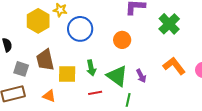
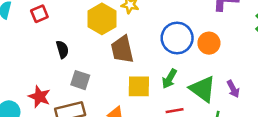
blue circle: (80, 29) -> (177, 38), moved
brown trapezoid: (45, 60) -> (122, 49), moved
green arrow: (91, 68) -> (169, 79), turned 42

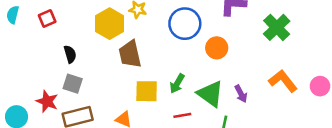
blue circle: (177, 38) -> (185, 24), moved
gray square: (80, 80) -> (73, 84), moved

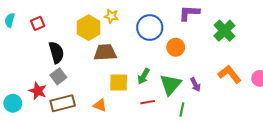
black semicircle: (70, 54) -> (56, 52), size x1.5
brown trapezoid: (130, 54) -> (105, 52), turned 100
gray square: (73, 84) -> (58, 76), turned 35
green triangle: (210, 94) -> (170, 85), turned 35

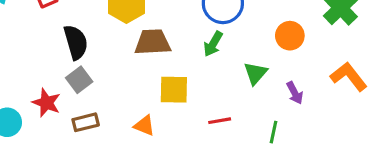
orange circle: (176, 47) -> (290, 36), moved
green arrow: (144, 76) -> (213, 44), moved
green triangle: (170, 85) -> (256, 73), moved, size x0.7
brown rectangle: (63, 103) -> (86, 122), size x0.7

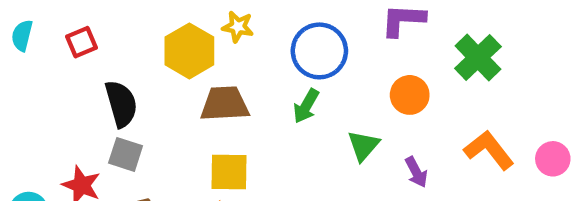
gray square: (79, 80) -> (126, 154), turned -35
yellow square: (174, 90) -> (229, 172), moved

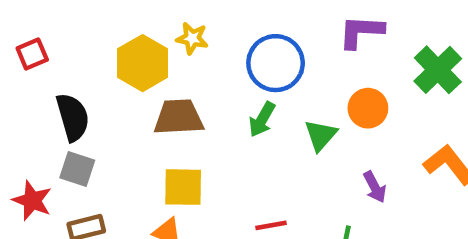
green triangle: (363, 146) -> (321, 135), moved

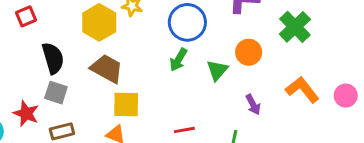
brown trapezoid: (179, 117) -> (107, 69), moved, turned 32

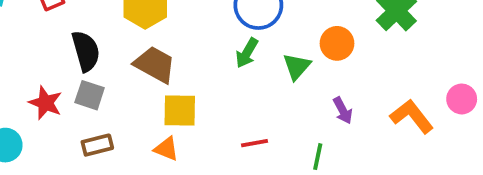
orange L-shape: (302, 90) -> (412, 116), moved
red star: (26, 113) -> (46, 103), moved

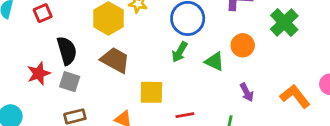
green triangle: (297, 66) -> (215, 61), turned -45
red star: (46, 103) -> (39, 73), moved, turned 30
yellow square: (180, 110) -> (151, 92), moved

